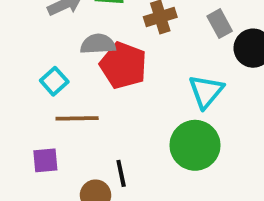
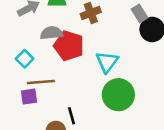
gray rectangle: (220, 24) -> (140, 13), moved
cyan triangle: (206, 91) -> (107, 62), moved
purple square: (45, 160) -> (29, 97), moved

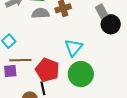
gray semicircle: (51, 33) -> (40, 13), moved
red pentagon: (69, 46) -> (47, 70), moved

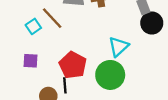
cyan triangle: (74, 48) -> (118, 47), moved
brown line: (20, 60) -> (52, 18), moved, turned 40

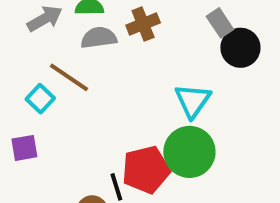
purple square: (31, 61) -> (24, 148), moved
red pentagon: (73, 65) -> (146, 170), moved, turned -30

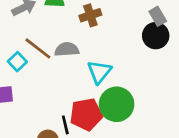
gray rectangle: (220, 23) -> (158, 16), moved
gray semicircle: (99, 38) -> (67, 49), moved
cyan triangle: (193, 101) -> (99, 72), moved

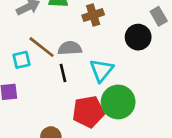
black circle: (156, 36) -> (138, 37), moved
cyan square: (17, 62) -> (22, 60), turned 30
black line: (65, 125) -> (63, 73), moved

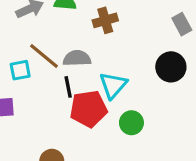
black circle: (138, 37) -> (171, 67), moved
green circle: (118, 102) -> (131, 123), size x0.6
red pentagon: (88, 112) -> (88, 109), moved

